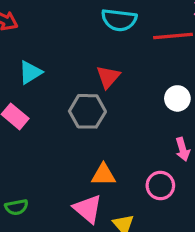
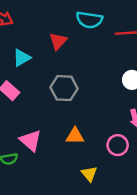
red triangle: (108, 77) -> (58, 41), moved
pink triangle: (88, 209) -> (31, 141), moved

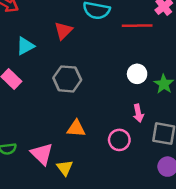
pink triangle: (31, 141) -> (42, 154), moved
yellow triangle: (89, 174) -> (65, 168), moved

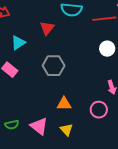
white circle: (137, 74) -> (107, 49), moved
yellow triangle: (65, 168) -> (66, 130), moved

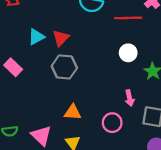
red triangle: (47, 28) -> (61, 38), moved
cyan triangle: (18, 43) -> (36, 37), moved

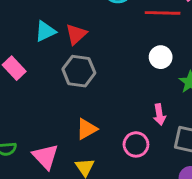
orange triangle: (73, 112) -> (87, 129), turned -36

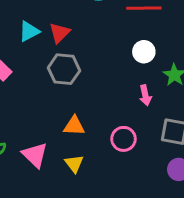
pink arrow: (159, 115) -> (145, 95), moved
orange triangle: (87, 129) -> (74, 126), turned 35

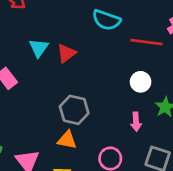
cyan triangle: (29, 31) -> (39, 48), turned -35
gray hexagon: (64, 69) -> (74, 110), moved

